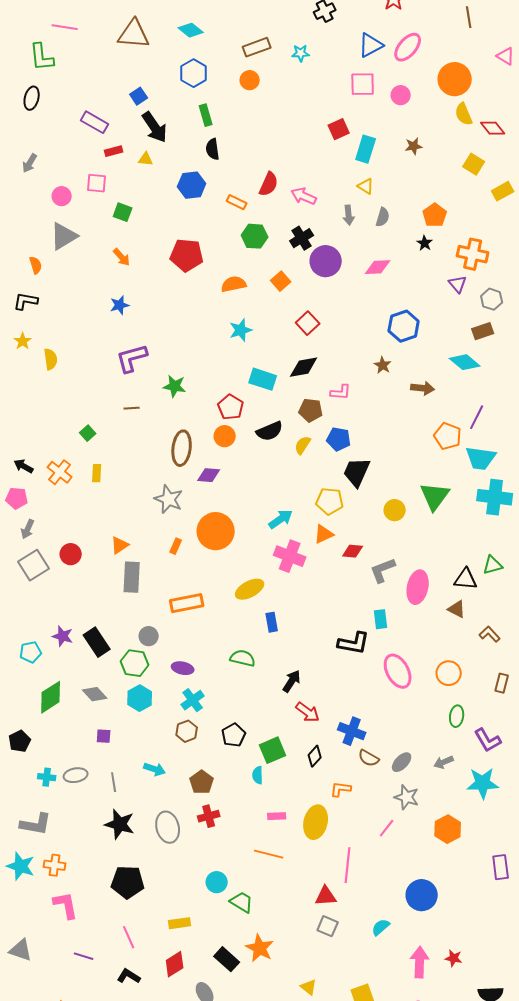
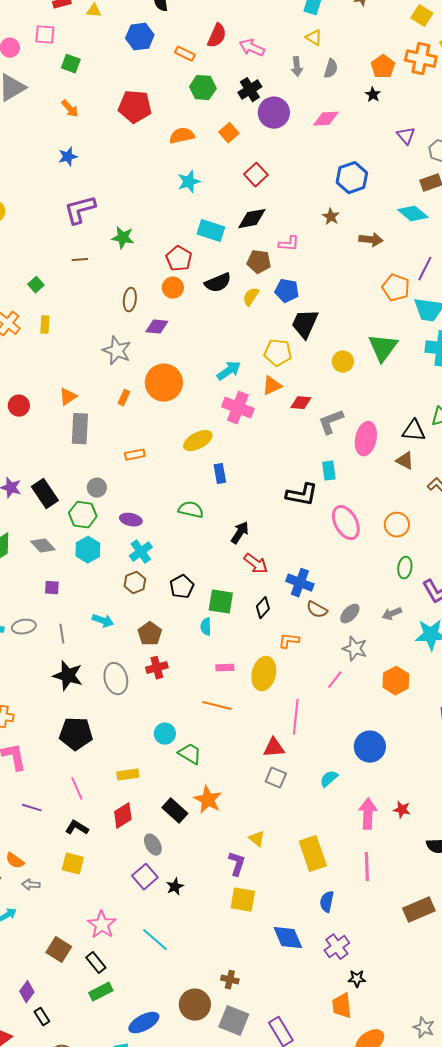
orange cross: (473, 254) -> (421, 59), moved
brown ellipse: (182, 448) -> (130, 300), size x0.7
orange rectangle: (187, 603) -> (135, 455), size x0.6
green square: (273, 750) -> (221, 602), turned 32

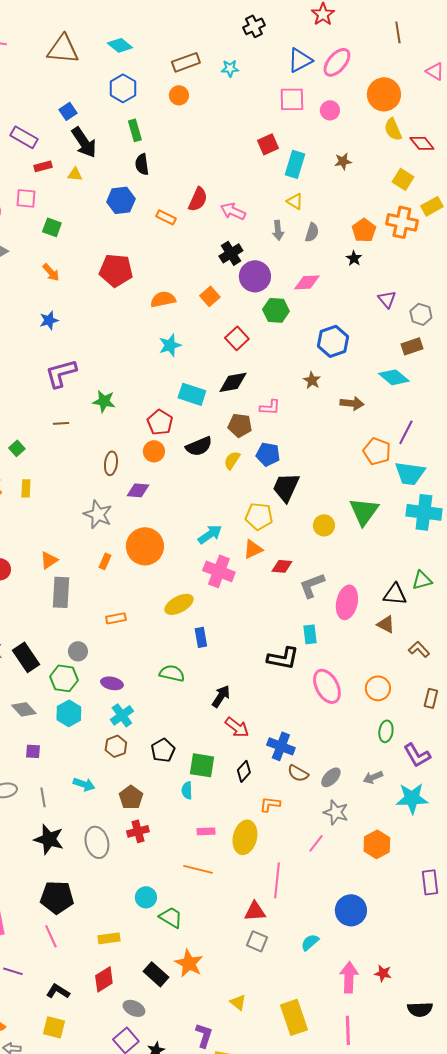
green hexagon: (203, 88) -> (276, 310), moved
pink line: (77, 789) -> (51, 936), moved
gray ellipse: (153, 845) -> (134, 1008), turned -35
purple L-shape: (237, 864) -> (204, 1035), moved

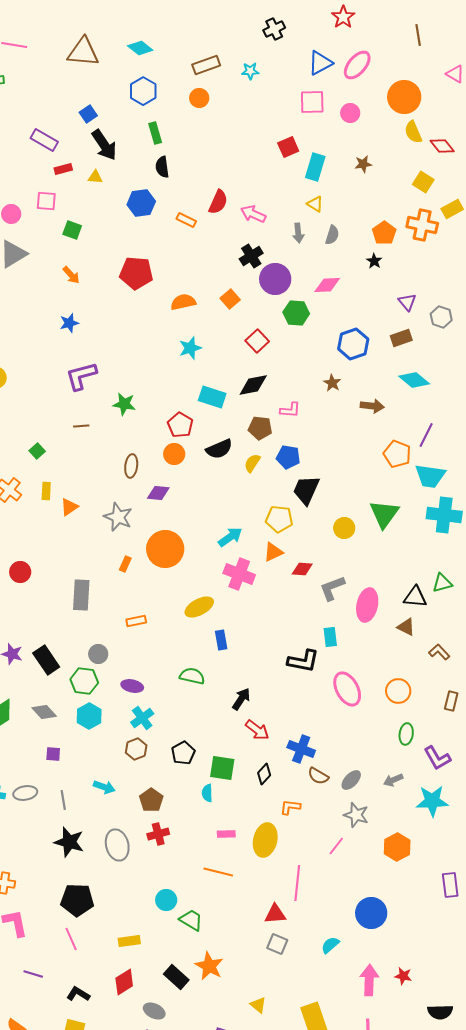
brown rectangle: (412, 346) -> (401, 338), moved
orange triangle: (49, 560) -> (69, 507), moved

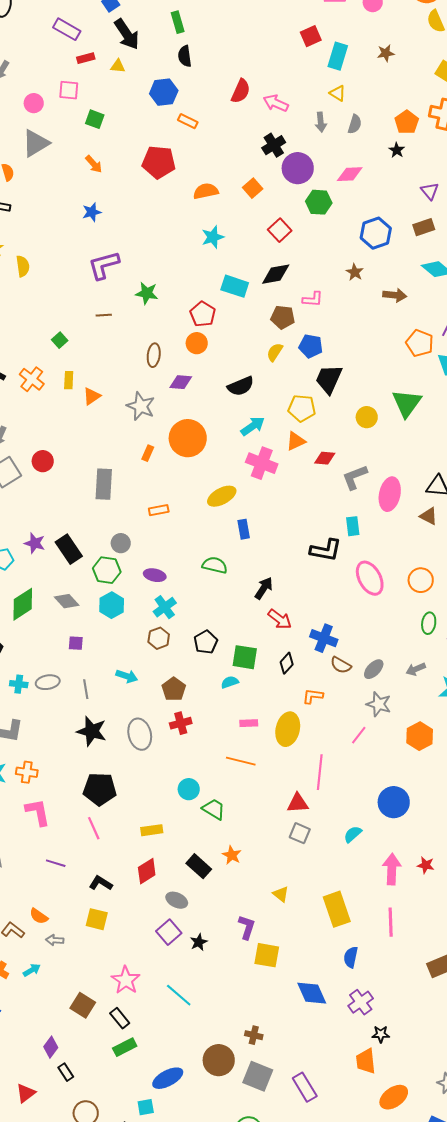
orange rectangle: (186, 220) -> (188, 121), moved
black semicircle: (219, 449) -> (241, 386), moved
cyan semicircle: (207, 793) -> (230, 682), turned 72
orange star: (209, 966) -> (232, 855), size x0.7

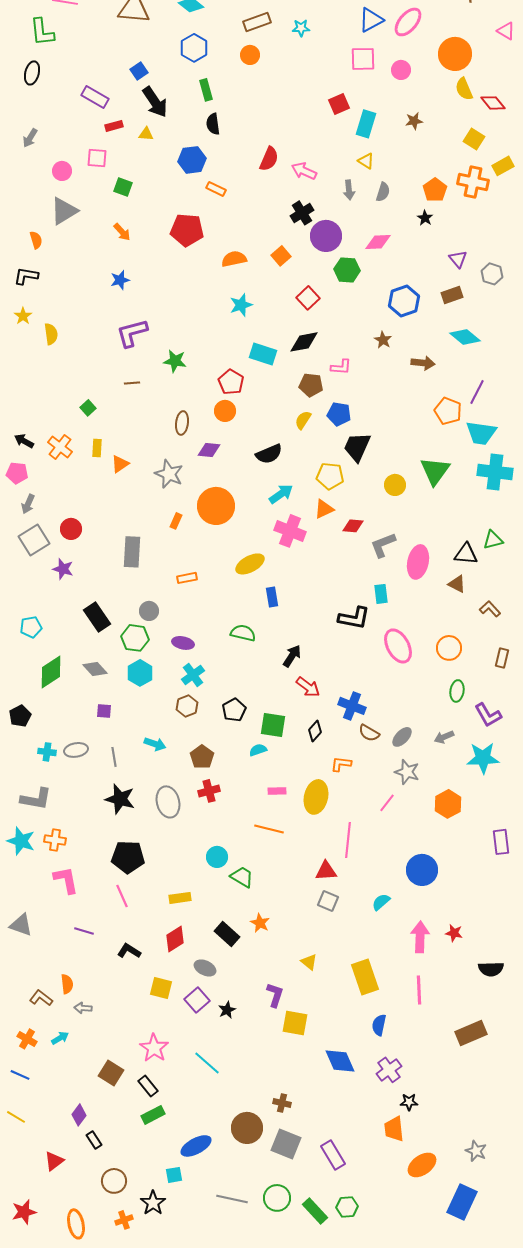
purple star: (35, 543) -> (63, 569), moved
orange semicircle: (39, 916) -> (67, 984), turned -132
yellow square: (97, 919) -> (161, 988), moved

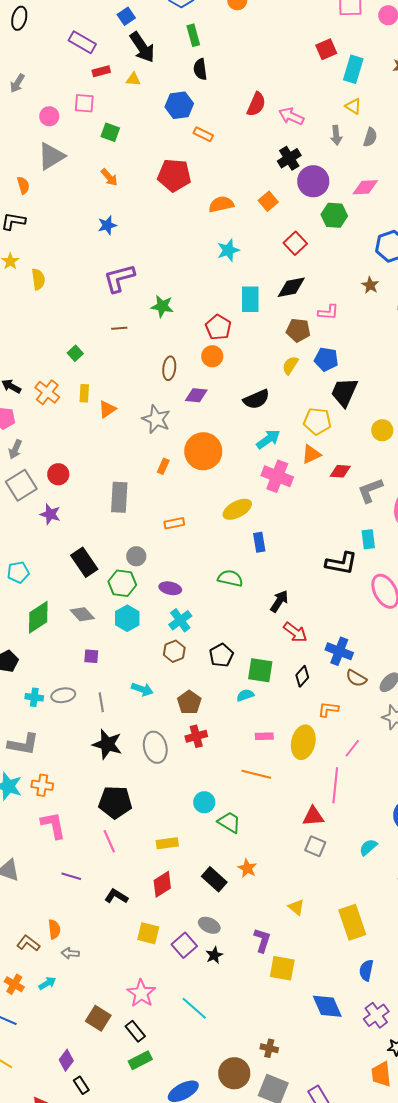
cyan rectangle: (263, 354) -> (250, 299), turned 72
pink line: (387, 803) -> (352, 748), moved
gray ellipse: (205, 968) -> (209, 925), moved

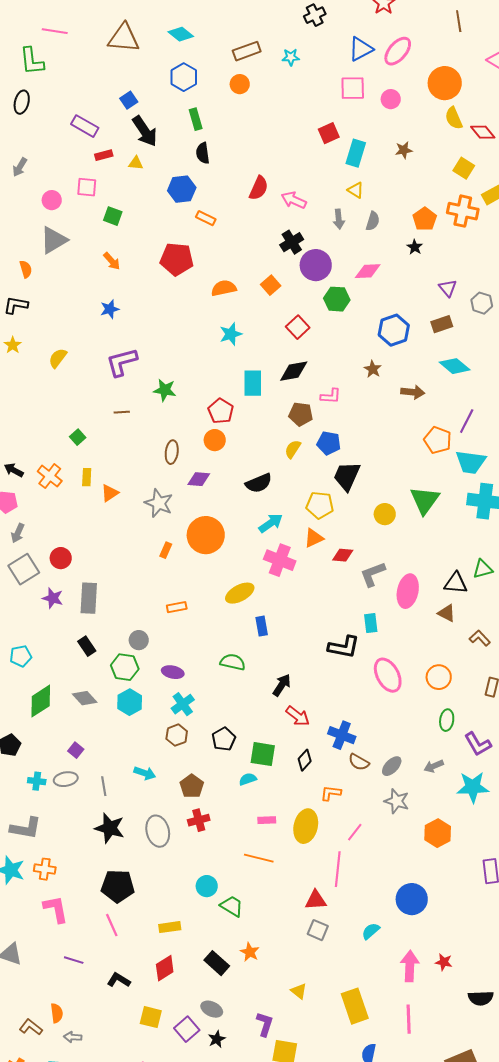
yellow semicircle: (38, 279) -> (58, 358), moved, turned -135
gray rectangle: (119, 497) -> (89, 598), moved
black rectangle: (84, 562) -> (87, 646), size x0.7
purple square: (91, 656) -> (76, 750), moved, turned 35

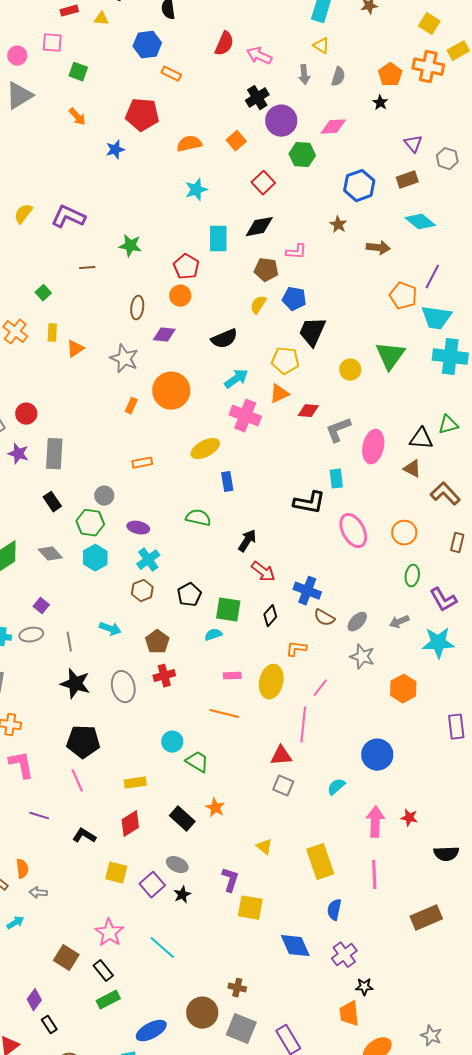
blue star: (110, 309) -> (115, 150), moved
purple L-shape: (122, 362) -> (68, 217), moved, turned 40
brown L-shape: (480, 638) -> (445, 494), size x1.4

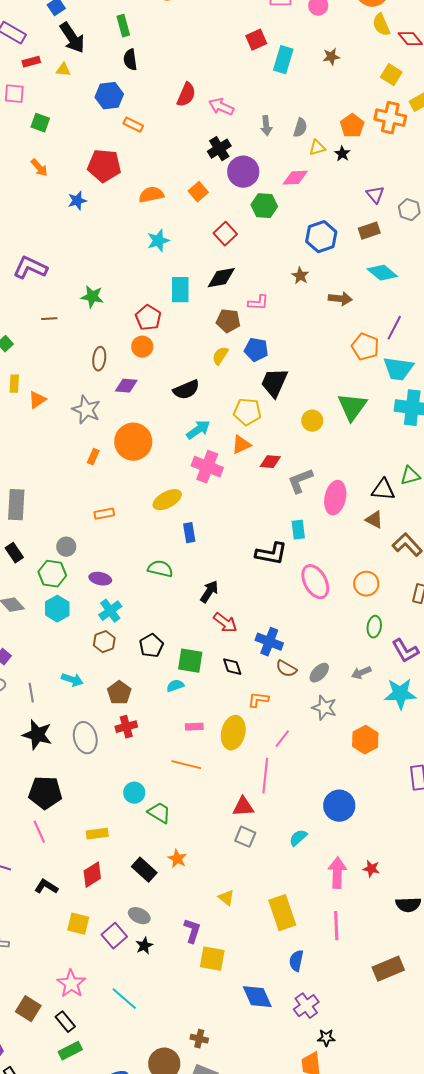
yellow triangle: (321, 46) -> (317, 148), moved, turned -48
black diamond: (270, 616) -> (232, 667), turned -60

